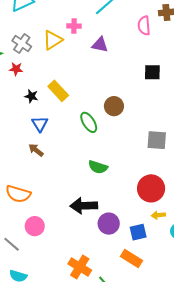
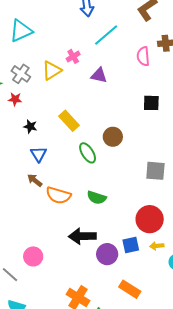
pink cross: (74, 26) -> (73, 56), turned -32
yellow rectangle: (58, 91) -> (69, 121), moved
orange semicircle: (18, 194) -> (58, 195), moved
blue square: (138, 232) -> (131, 245), moved

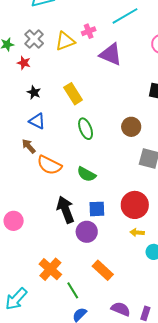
purple triangle: (99, 75) -> (111, 54), size x1.4
brown circle: (113, 137) -> (131, 127), moved
blue triangle: (39, 154) -> (37, 121), turned -42
black arrow: (82, 236) -> (65, 210), turned 60
blue square: (131, 245) -> (97, 209), moved

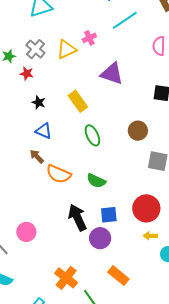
purple triangle: (111, 54) -> (112, 74), moved

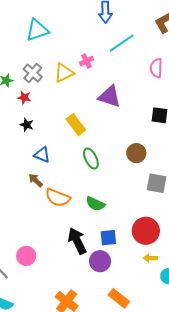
black star: (39, 102) -> (27, 125), moved

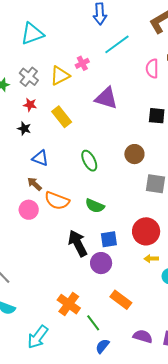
red star: (24, 98) -> (30, 105), moved
yellow rectangle: (76, 125) -> (62, 117), moved
pink circle: (26, 256) -> (29, 210), moved

